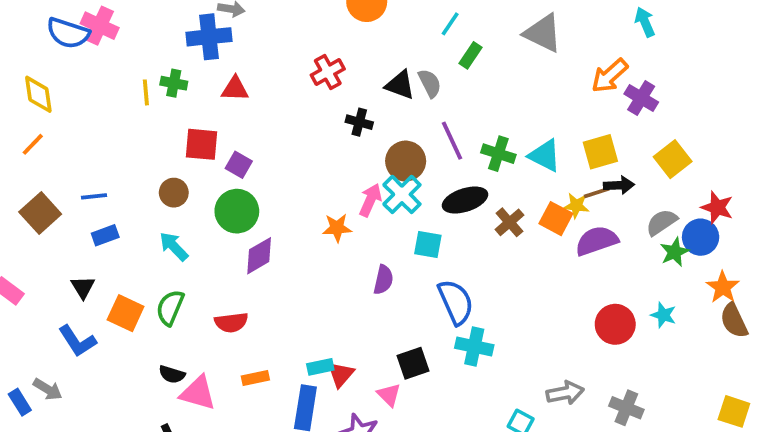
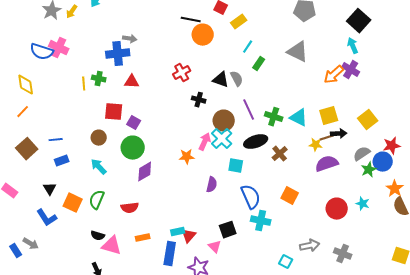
purple cross: (641, 98) -> (351, 70), moved
red star: (717, 207) -> (392, 146), turned -30
orange square: (556, 219) -> (290, 196), moved

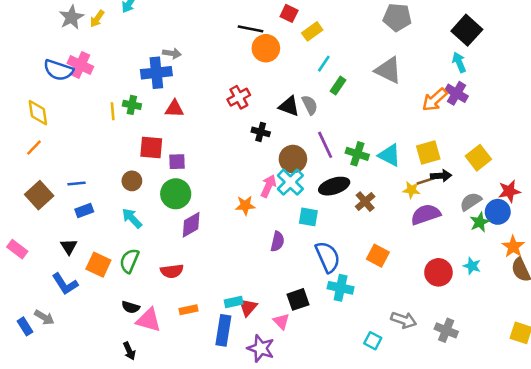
purple square: (134, 123) -> (177, 162), turned -32
gray arrow: (310, 246) -> (404, 320), turned 30

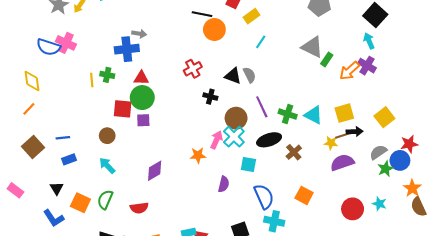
green rectangle: (338, 86) -> (327, 59), moved
green circle: (176, 194) -> (142, 98), moved

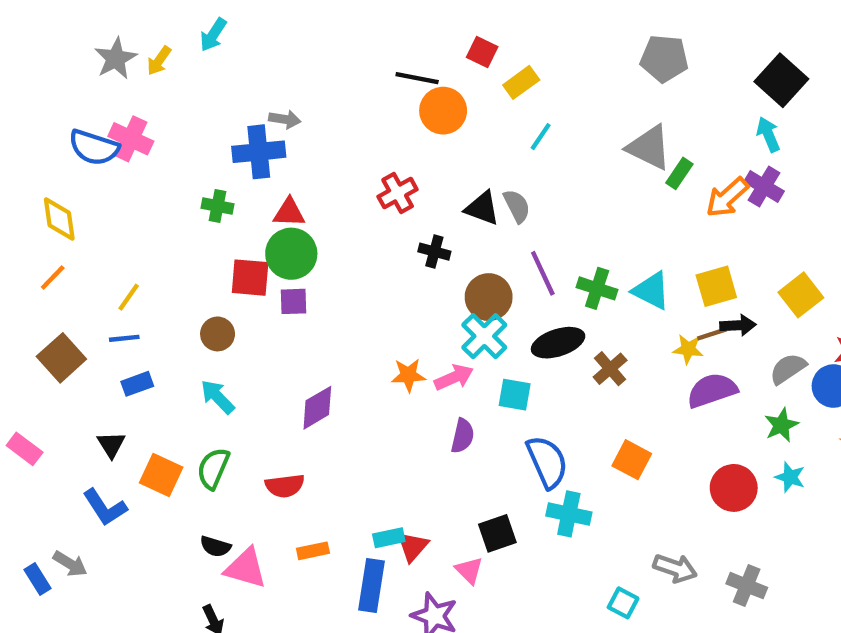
yellow line: (92, 80) -> (129, 297), moved, turned 40
pink arrow: (216, 140) -> (454, 377), moved, turned 42
green star: (386, 169) -> (781, 425), moved

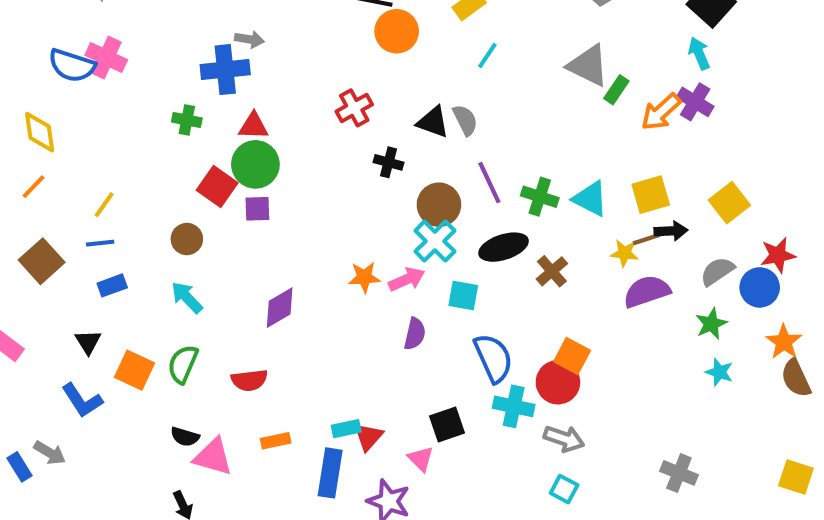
red square: (250, 278) -> (217, 187), turned 30
red circle: (734, 488) -> (558, 382), moved
gray arrow: (675, 568) -> (564, 439), moved

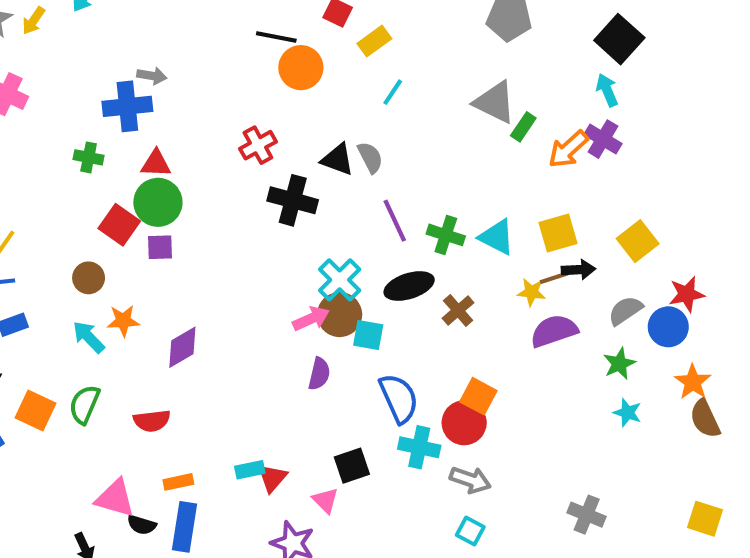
black cross: (389, 162) -> (293, 200), size x1.6
brown circle: (439, 205) -> (340, 315), moved
orange star: (364, 277) -> (123, 321), moved
black semicircle: (185, 437) -> (142, 525), moved
blue rectangle: (330, 473) -> (184, 527), moved

